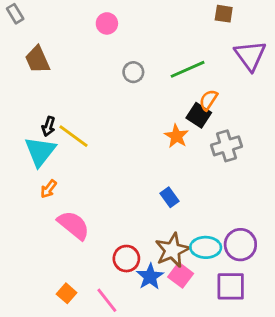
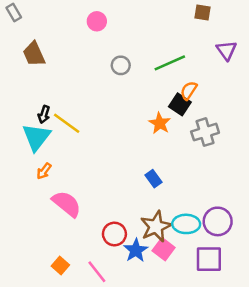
purple triangle: (250, 55) -> (226, 50), size x0.7

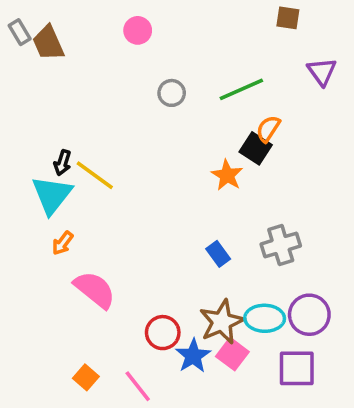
gray rectangle: (14, 12) -> (20, 32), moved
brown trapezoid: (34, 54) -> (48, 43), moved
gray cross: (205, 132) -> (281, 245), moved

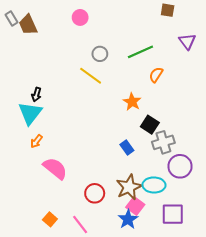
black square: (256, 148) -> (150, 125), moved
yellow line: (95, 175) -> (91, 76), moved
purple circle: (309, 315) -> (180, 166), moved
blue star: (193, 356) -> (128, 219), moved

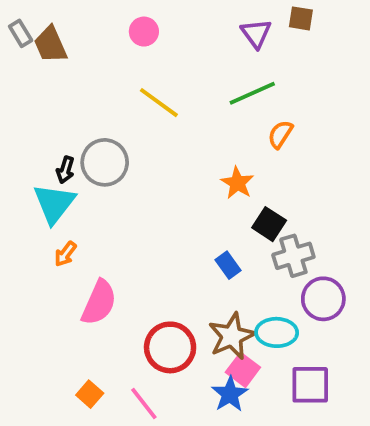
purple triangle: (187, 41) -> (256, 33), moved
gray circle: (100, 54) -> (105, 162), moved, size x1.6
yellow line: (91, 76) -> (159, 103), moved
pink semicircle: (55, 168) -> (99, 303), turned 75
red circle: (95, 193) -> (170, 347), size x1.4

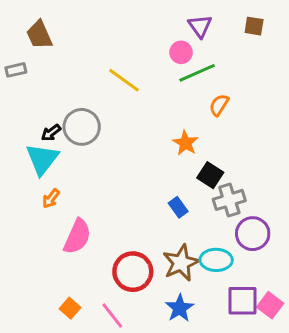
brown square: (301, 18) -> (254, 26), moved
pink circle: (144, 32) -> (181, 52), moved
gray rectangle: (21, 33) -> (16, 70), moved, turned -72
black arrow: (65, 170) -> (51, 133), turned 36
pink square: (243, 370) -> (270, 305), moved

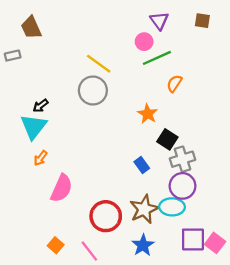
gray circle: (82, 127) -> (93, 90), moved
purple circle: (253, 234) -> (183, 186), moved

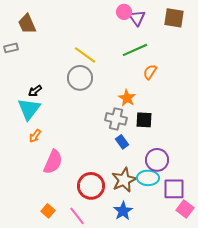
brown square: (202, 21) -> (174, 18), size x1.5
pink circle: (144, 42) -> (124, 12), moved
black square: (167, 139) -> (144, 120), turned -30
gray cross: (183, 159) -> (116, 119), moved, turned 30
purple square: (193, 239) -> (174, 189), moved

